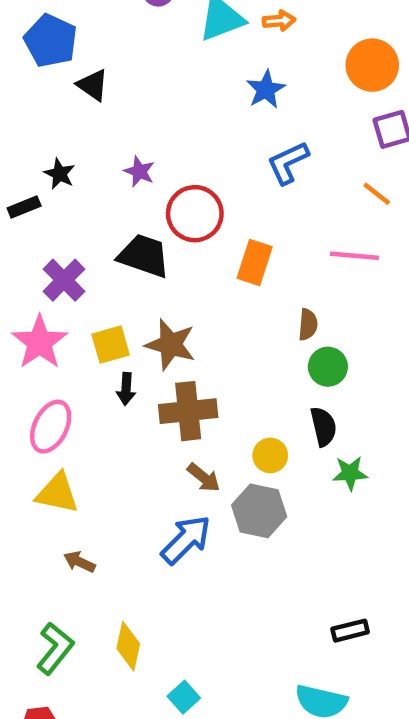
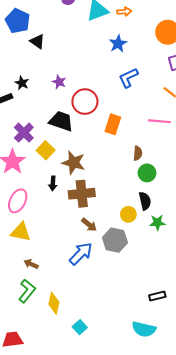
yellow square: (111, 345) -> (46, 150), moved, turned -30
yellow circle: (270, 455) -> (128, 214), moved
green L-shape: (55, 648) -> (27, 291), moved

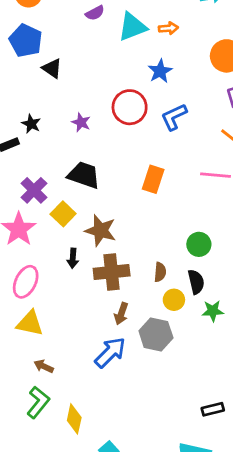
red circle: (85, 102) -> (130, 107), moved
brown semicircle: (138, 153) -> (160, 272), moved
brown arrow: (89, 225) -> (121, 314), turned 70

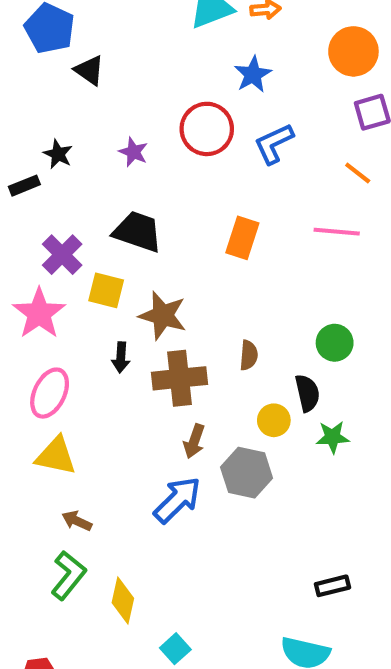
yellow square: (63, 214) -> (106, 290), turned -30
green circle: (199, 244) -> (335, 343), moved
brown semicircle: (160, 272) -> (249, 355), moved

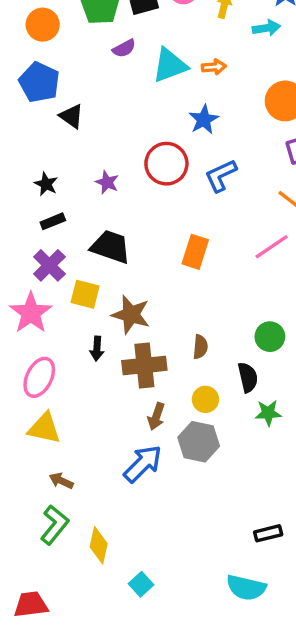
black rectangle: (24, 186) -> (53, 221), moved
pink line: (337, 232) -> (272, 247), turned -39
yellow circle: (274, 420) -> (205, 399), moved

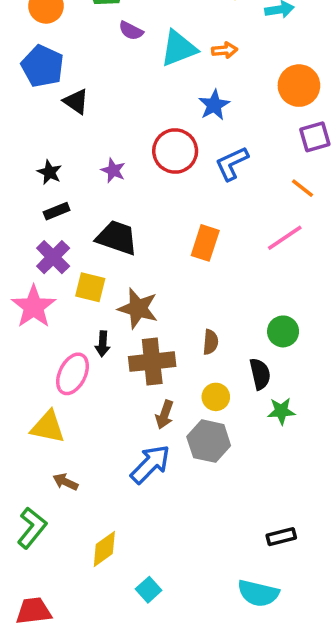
purple semicircle: (124, 48) -> (131, 31), turned 55
pink ellipse: (39, 377) -> (73, 374), moved
green L-shape: (55, 525) -> (32, 528), moved
yellow diamond: (99, 545) -> (104, 549), turned 42

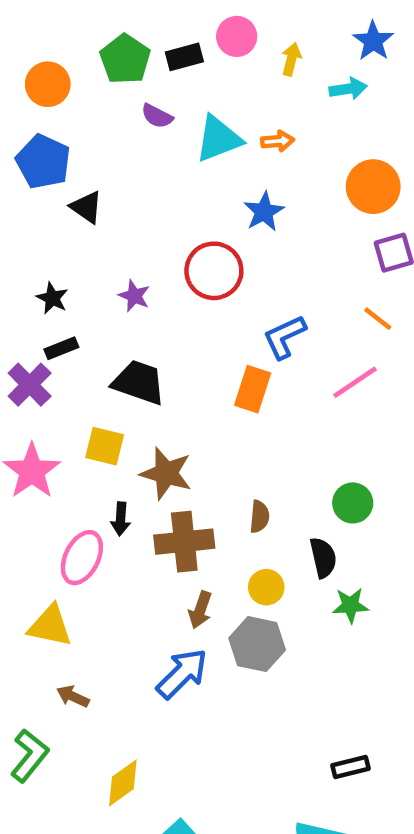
blue L-shape: (232, 163) -> (284, 337), moved
purple cross: (53, 257) -> (30, 385), moved

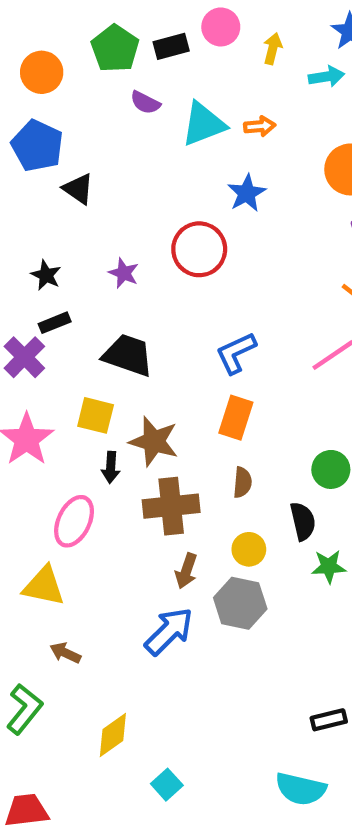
blue L-shape: (284, 337) -> (236, 353), moved
orange rectangle: (253, 389) -> (236, 418), moved
black arrow: (121, 519) -> (111, 467), moved

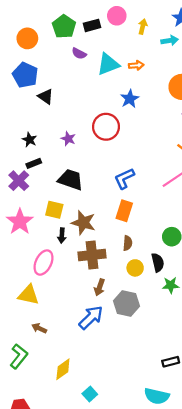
yellow circle: (249, 549) -> (135, 268), moved

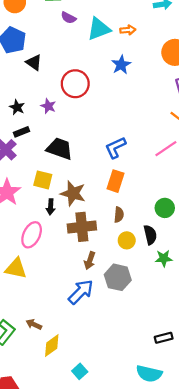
red circle: (106, 127) -> (75, 84), moved
purple star: (68, 139) -> (48, 106), moved
brown arrow: (39, 328) -> (34, 324), moved

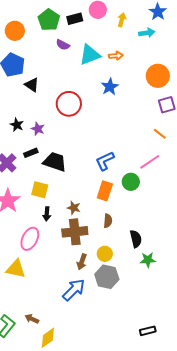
purple star: (48, 106) -> (38, 129), moved
black rectangle: (22, 132) -> (31, 153), moved
brown star: (73, 193) -> (74, 208), moved, size x0.6
green circle: (165, 208) -> (131, 182), moved
yellow circle: (127, 240) -> (105, 254), moved

